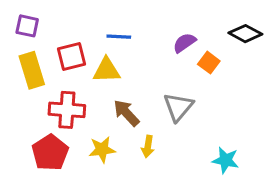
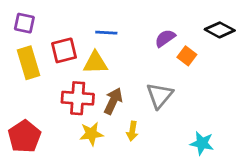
red cross: (67, 110) -> (78, 98), moved
brown arrow: (126, 113) -> (113, 101), turned 68
red pentagon: (50, 153) -> (24, 136), moved

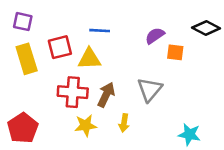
orange square: (187, 56) -> (175, 52), turned -30

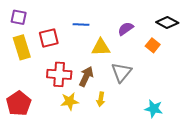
orange square: (175, 52) -> (153, 45), moved, turned 32
yellow triangle: (89, 59) -> (101, 47), moved

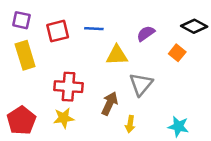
red square: (49, 38) -> (58, 31), moved
brown arrow: (86, 76) -> (110, 104), moved
yellow arrow: (101, 99) -> (130, 124), moved
yellow star: (70, 101) -> (64, 118), moved

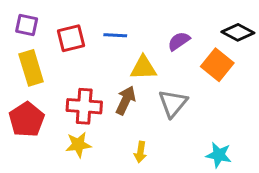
orange square: (177, 53) -> (217, 65), size x1.5
brown arrow: (110, 104) -> (126, 100), moved
red pentagon: (21, 120) -> (27, 120), moved
yellow arrow: (130, 124) -> (140, 152), moved

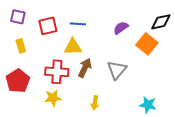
black diamond: (238, 32) -> (161, 22), turned -40
yellow rectangle: (31, 68) -> (21, 46), size x0.6
yellow triangle: (143, 68) -> (73, 47), moved

